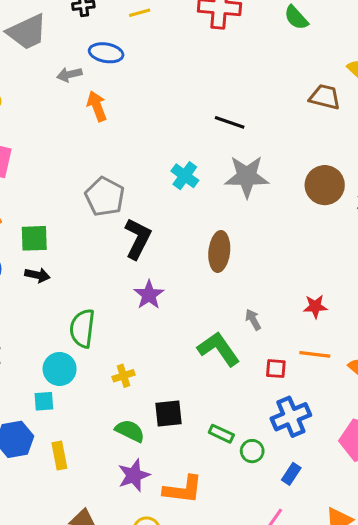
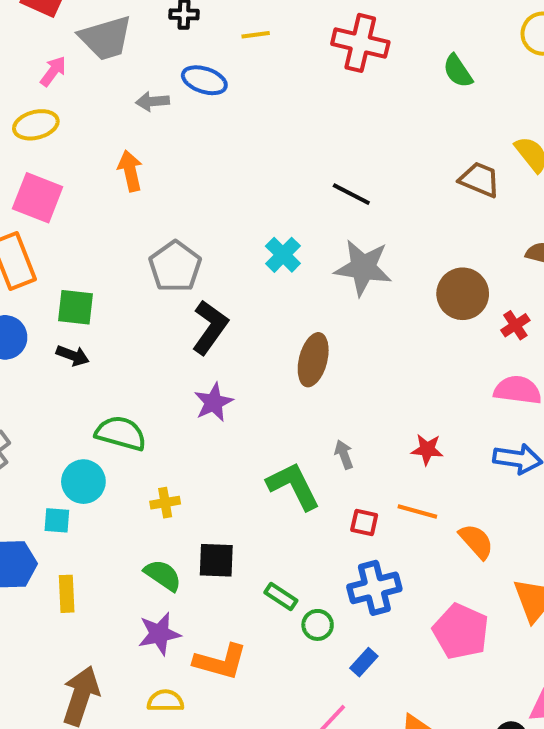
orange arrow: (97, 106) -> (130, 171), moved
green semicircle: (82, 328) -> (121, 433), turned 90

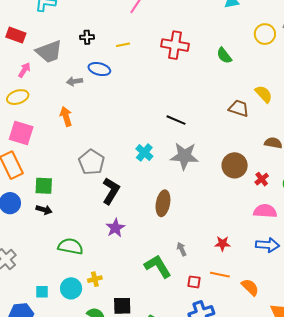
cyan circle: (83, 482) -> (71, 288), moved

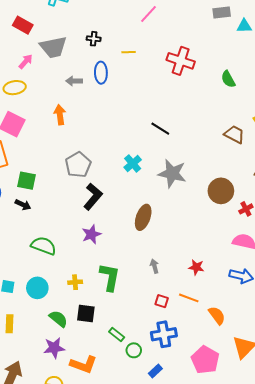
blue ellipse: (99, 69) -> (101, 73), turned 65
black line: (176, 120) -> (160, 129), moved
green L-shape: (158, 266) -> (110, 277), moved, turned 32
yellow cross: (95, 279) -> (75, 282), moved

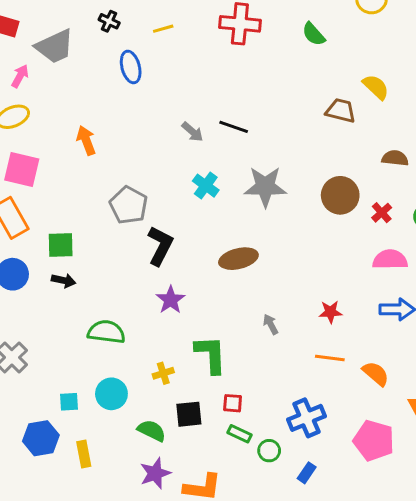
black cross: (94, 39) -> (109, 21), turned 32
gray arrow: (74, 81) -> (192, 132), moved, turned -126
brown ellipse: (143, 217) -> (238, 259), turned 70
red square: (162, 301) -> (233, 403), moved

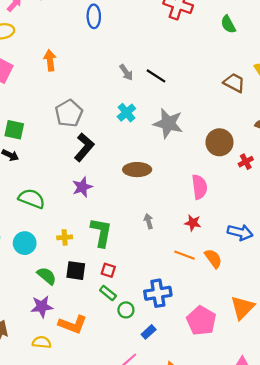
pink semicircle: (390, 260) -> (199, 187), moved, turned 70
orange semicircle: (376, 374) -> (213, 259), moved

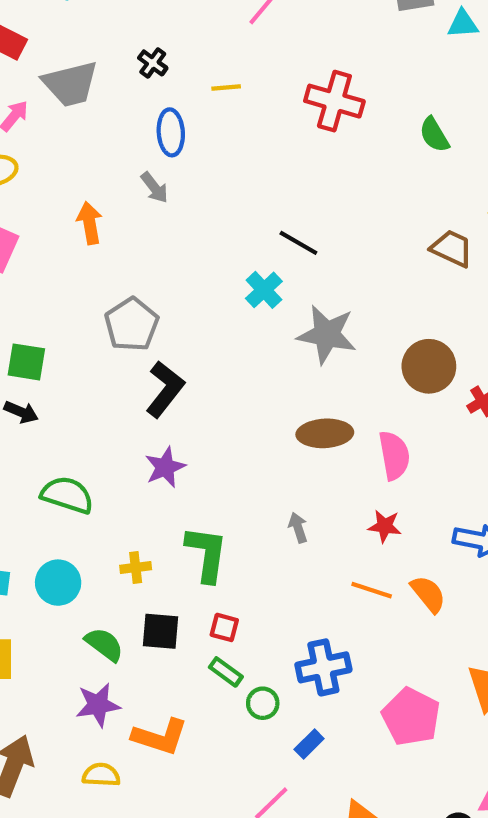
gray arrow: (126, 72) -> (154, 188), moved
cyan cross: (126, 113) -> (264, 290), moved
brown ellipse: (137, 170) -> (325, 433), moved

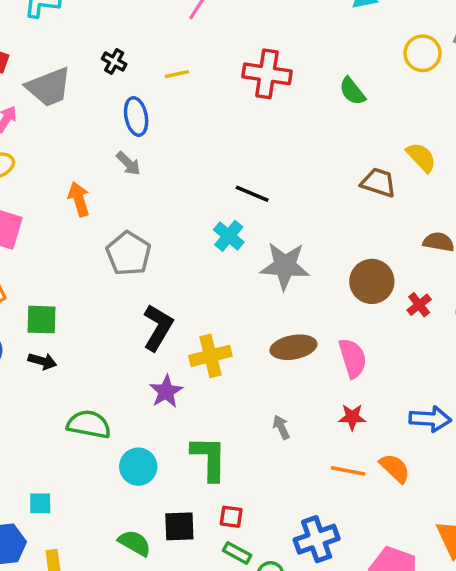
gray pentagon: (132, 324) -> (129, 254), moved
yellow cross: (136, 568) -> (210, 356), moved, size x1.6
cyan circle: (58, 583) -> (138, 467), moved

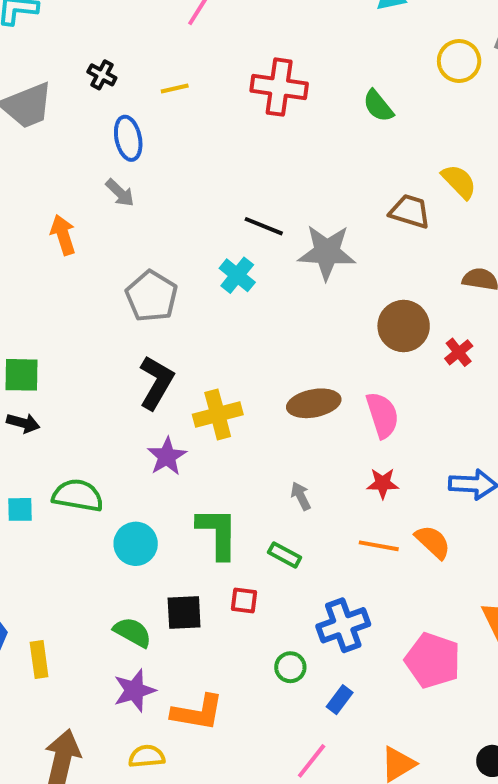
gray pentagon: (129, 254) -> (151, 296), moved
gray star: (285, 266) -> (327, 252), moved
cyan square: (40, 503) -> (20, 509), moved
green rectangle: (237, 553) -> (285, 555), moved

